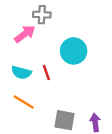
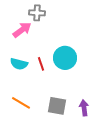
cyan circle: (74, 51) -> (65, 58), moved
orange line: (24, 102) -> (21, 103), moved

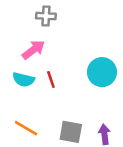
pink arrow: (22, 30) -> (33, 50), moved
cyan circle: (65, 58) -> (102, 72), moved

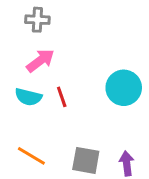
gray cross: (46, 16) -> (37, 20), moved

